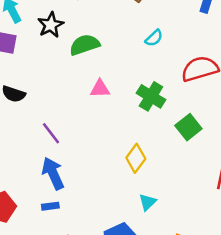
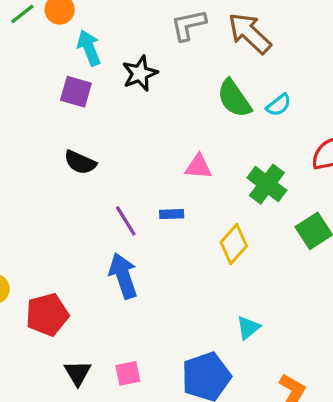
green semicircle: (85, 45) -> (234, 99), moved, turned -112
yellow diamond: (136, 158) -> (234, 244), moved
blue rectangle: (50, 206) -> (172, 214), moved

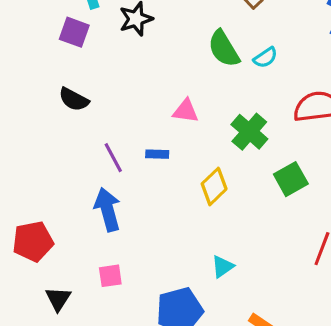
pink square: (128, 373) -> (110, 276), moved

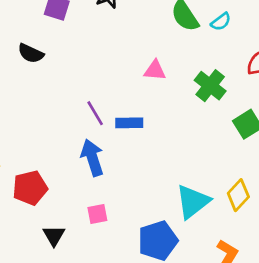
black semicircle: (74, 99) -> (31, 53), moved
blue rectangle: (157, 154) -> (129, 123), moved, size x1.4
yellow diamond: (214, 186) -> (238, 195), moved
cyan triangle: (223, 267) -> (193, 202), size x1.8

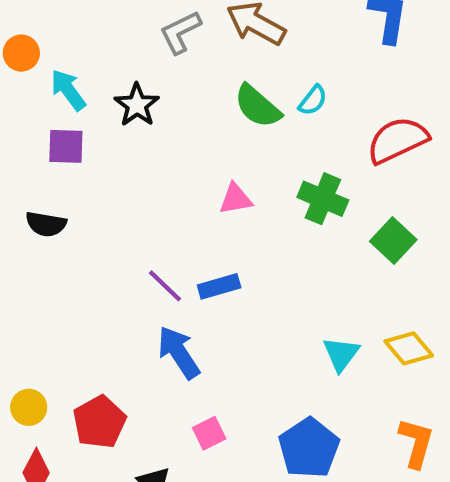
yellow diamond: (238, 195) -> (409, 348), turned -68
cyan triangle: (193, 202) -> (341, 354), moved, size x0.7

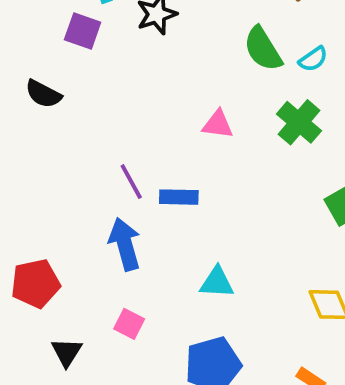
green cross: (323, 199) -> (299, 122), moved
cyan triangle: (341, 354) -> (217, 282), moved, turned 39
pink square: (209, 433) -> (129, 324), turned 36

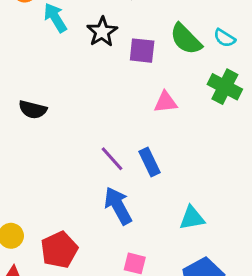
purple square: (83, 31) -> (142, 51), moved
cyan semicircle: (313, 59) -> (224, 38), turned 80
blue rectangle: (179, 197) -> (150, 162), turned 76

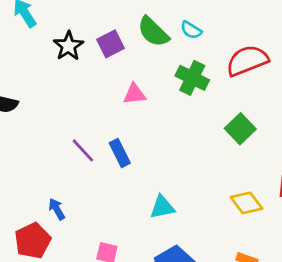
black star: (102, 32) -> (68, 46), moved
purple square: (142, 51) -> (111, 44), turned -32
blue arrow: (118, 206) -> (57, 209), moved, size x0.6

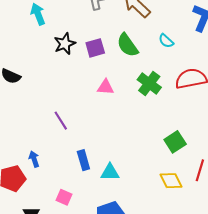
cyan semicircle: (191, 30) -> (166, 41), moved
green square: (240, 129) -> (175, 142), moved
blue rectangle: (120, 153) -> (83, 160), moved

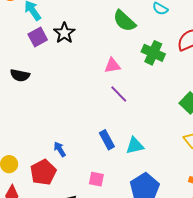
purple square: (95, 48) -> (38, 37), moved
purple line: (61, 121) -> (119, 94), moved

